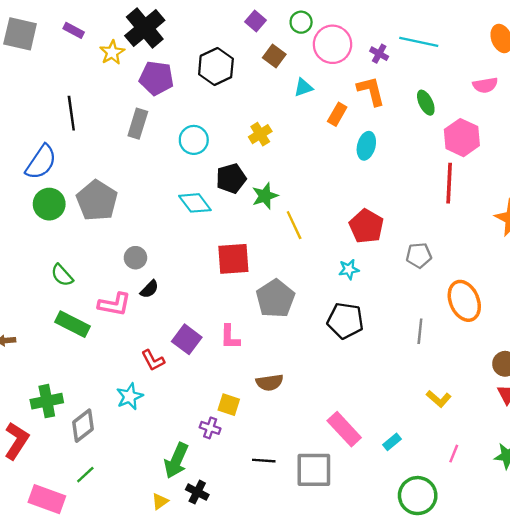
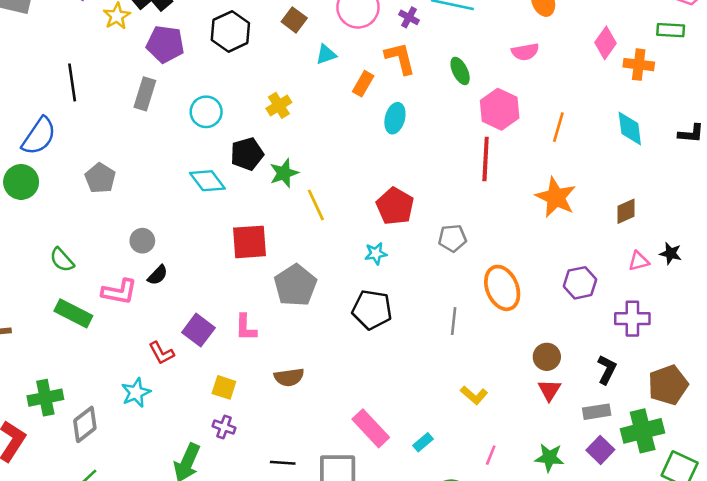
gray pentagon: (97, 201) -> (100, 178), size x0.7
green circle: (49, 204) -> (21, 182), moved
yellow square: (229, 405) -> (224, 387), moved

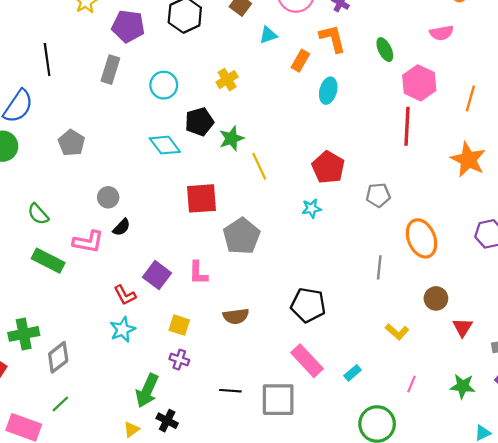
black pentagon: (372, 310) -> (308, 305), moved
brown circle: (547, 357) -> (436, 298), moved
cyan star: (136, 393) -> (123, 330), moved

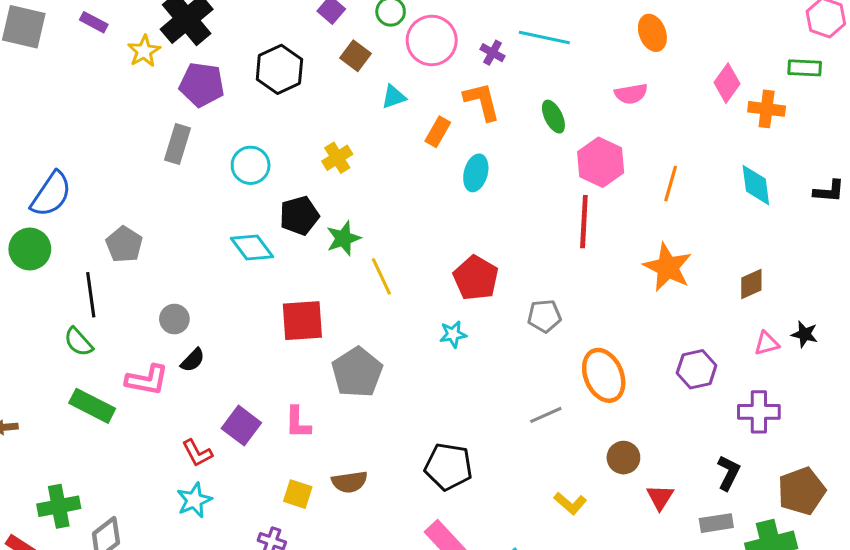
black line: (47, 60) -> (91, 295), moved
gray line: (379, 267) -> (546, 415), turned 60
yellow square: (179, 325) -> (298, 494), moved

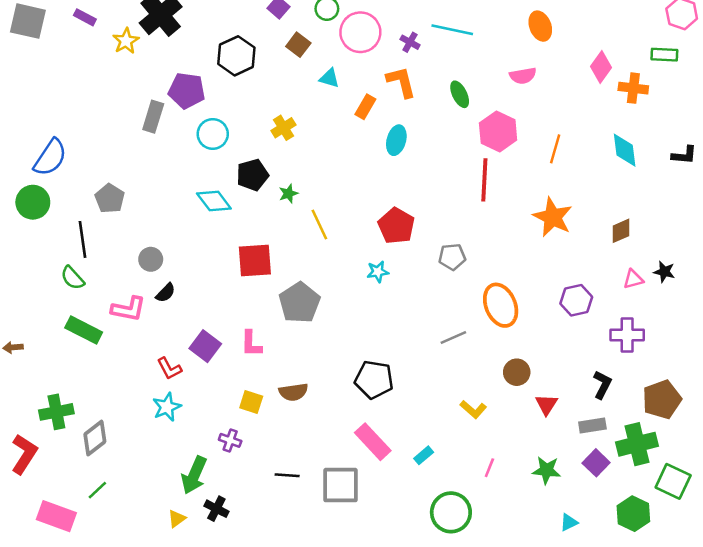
purple pentagon: (202, 85) -> (187, 91), moved
cyan triangle: (394, 97) -> (329, 78), turned 35
green star: (343, 238) -> (288, 194), size x0.7

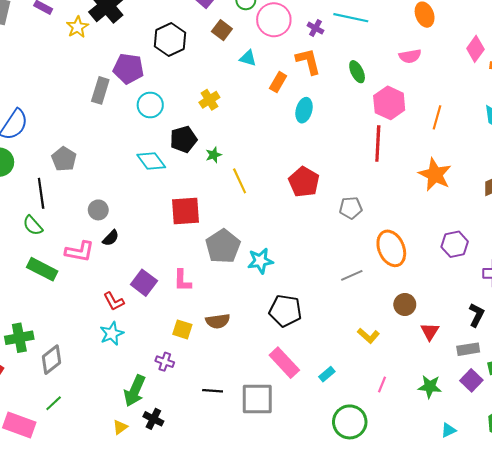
cyan star: (378, 272) -> (260, 261), moved, size x1.4

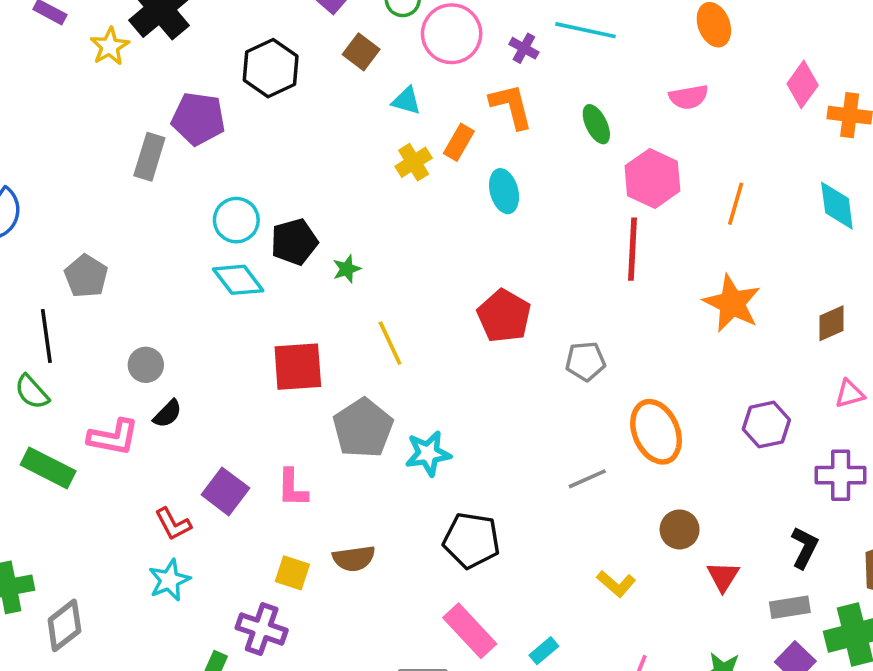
yellow cross: (209, 100) -> (414, 162), moved
cyan circle: (150, 105) -> (236, 220), moved
cyan ellipse: (304, 110) -> (504, 191), turned -30
yellow line: (240, 181) -> (390, 343), moved
purple cross: (165, 362) -> (262, 629), size x1.5

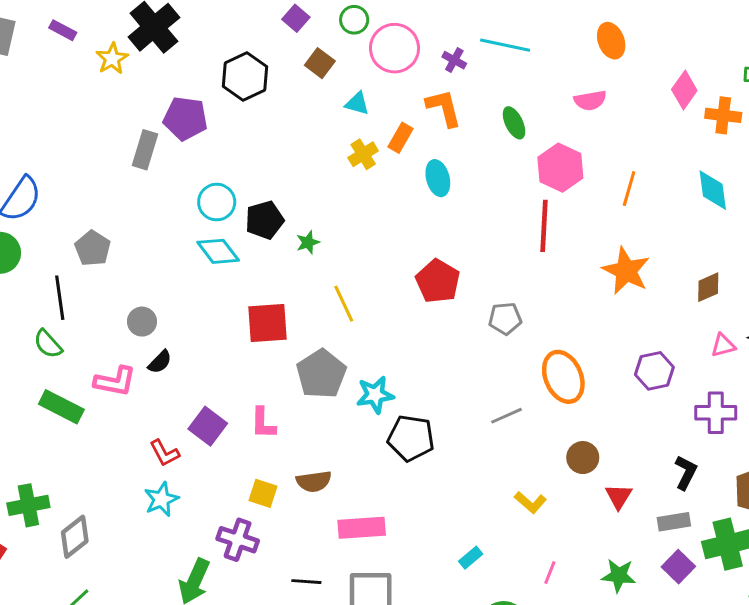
black pentagon: (471, 540) -> (411, 438), moved
pink rectangle: (470, 631) -> (362, 528), moved, turned -51

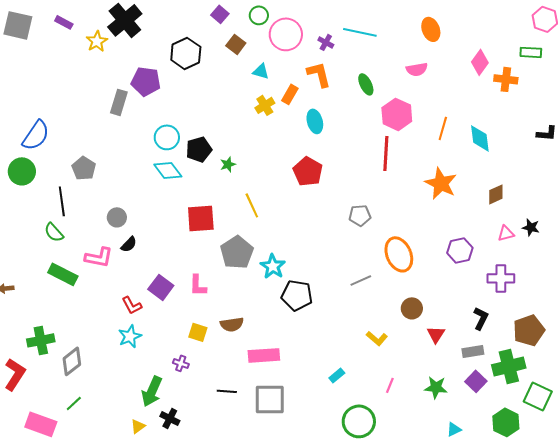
cyan diamond: (713, 190) -> (480, 138), moved
red pentagon: (438, 281) -> (308, 171), moved
cyan star: (375, 395) -> (273, 266), turned -30
purple cross: (238, 540) -> (181, 363), size x0.6

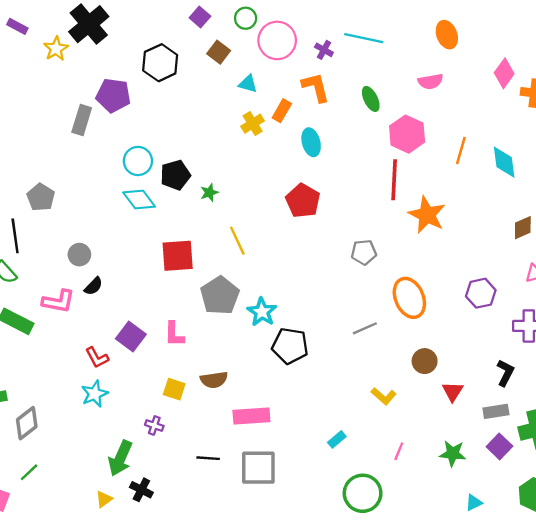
orange star: (441, 183) -> (427, 215), moved

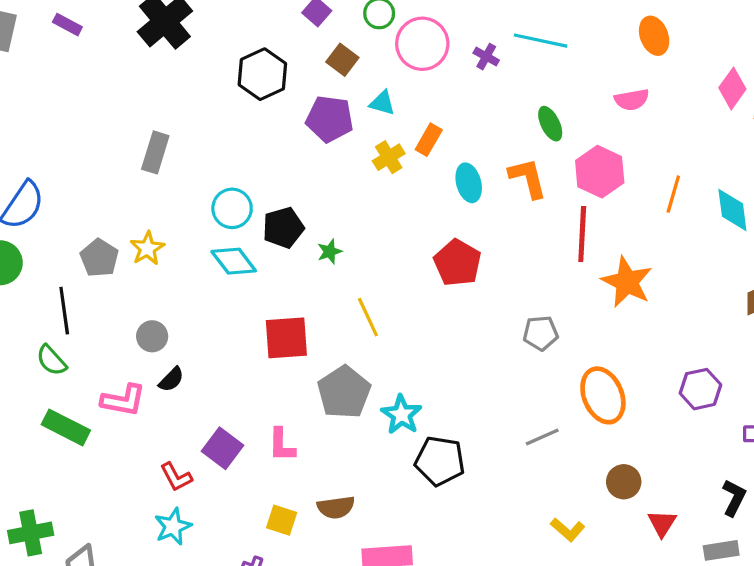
yellow star: (56, 49) -> (147, 248), moved
orange L-shape: (316, 87) -> (528, 178), moved
purple pentagon: (113, 95) -> (330, 119), moved

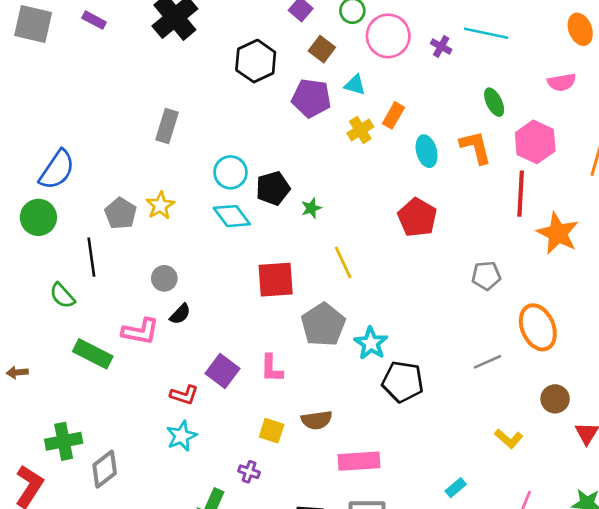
green semicircle: (51, 360) -> (62, 296), moved
red L-shape: (176, 477) -> (184, 395), turned -44

